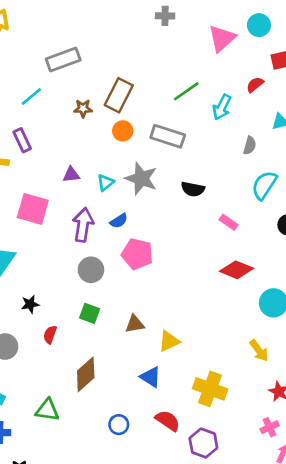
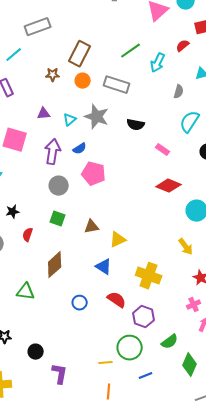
brown star: (83, 108) -> (53, 75), moved

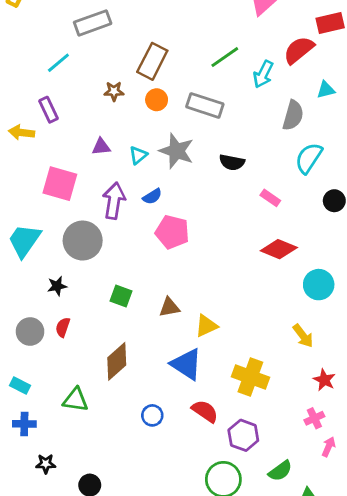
red semicircle: (183, 46) -> (299, 50), size x1.6
gray semicircle: (179, 92) -> (293, 115), size x1.5
gray circle: (59, 186) -> (83, 241), moved, size x1.4
red semicircle: (28, 235) -> (63, 327), moved
blue triangle: (104, 267) -> (186, 364), size x1.4

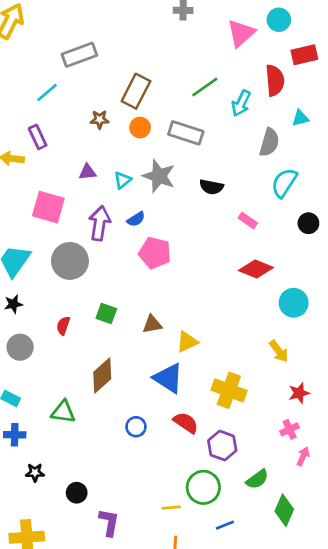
red semicircle: (299, 50) -> (275, 80), turned 124
black star: (57, 286) -> (13, 304), moved
red semicircle: (63, 327) -> (63, 326), moved
red star: (324, 380) -> (299, 393), turned 30

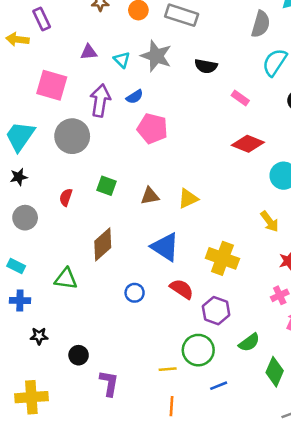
cyan triangle: (122, 180) -> (122, 60), turned -36
yellow triangle: (187, 342) -> (188, 199), moved

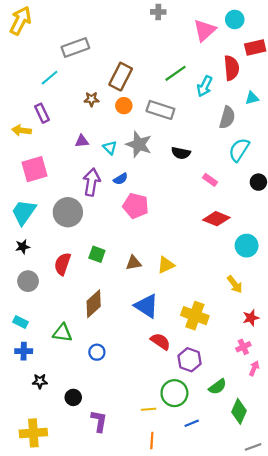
pink square: (52, 85) -> (34, 169), moved, turned -32
red semicircle: (66, 197) -> (62, 264), size x1.5
blue circle: (135, 293) -> (97, 352), moved

